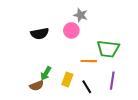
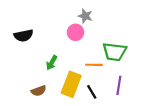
black semicircle: (40, 34) -> (23, 36), moved
green arrow: (46, 73) -> (52, 63), moved
yellow rectangle: (67, 80) -> (71, 84), size x1.6

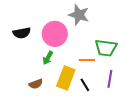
gray star: (85, 16) -> (79, 15), size x1.5
pink circle: (76, 32) -> (55, 34), moved, size x1.6

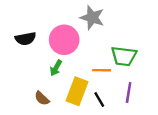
brown semicircle: (36, 84) -> (42, 98), turned 64

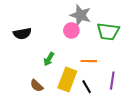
pink circle: (64, 40) -> (71, 30), moved, size x0.6
green trapezoid: (124, 56) -> (108, 31), moved

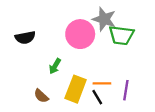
gray star: (81, 15) -> (104, 19), moved
pink circle: (71, 30) -> (80, 34), size x1.6
orange line: (89, 61) -> (102, 83), moved

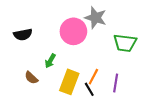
green trapezoid: (121, 35) -> (125, 43), moved
orange line: (102, 83) -> (93, 77), turned -63
brown semicircle: (41, 96) -> (31, 78), moved

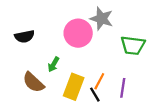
brown semicircle: (31, 78) -> (33, 82), size x1.5

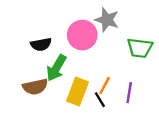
black semicircle: (24, 36) -> (41, 44), moved
green arrow: (54, 64) -> (56, 68), size x1.6
brown semicircle: (33, 82) -> (35, 87), turned -55

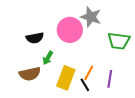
green arrow: (56, 68) -> (48, 58), size x0.6

